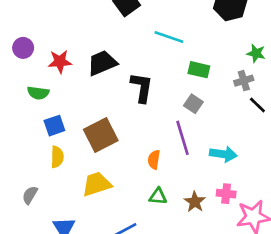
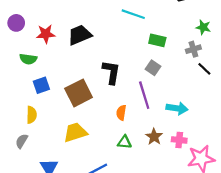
black L-shape: (142, 87) -> (111, 72), moved
yellow semicircle: (57, 157) -> (32, 115), moved
brown star: (195, 202) -> (154, 137), moved

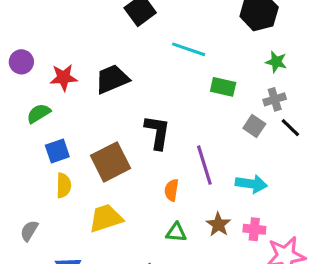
green star: (203, 27) -> (276, 62), moved
green semicircle: (28, 59) -> (39, 113), turned 140
gray square: (153, 68) -> (254, 126), moved
yellow semicircle: (32, 115) -> (64, 185), moved

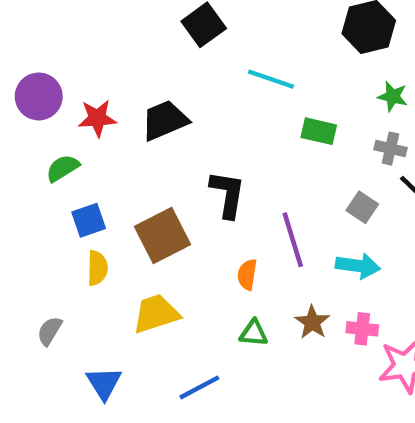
purple circle: (21, 62) -> (39, 96), size x1.4
gray cross: (275, 99) -> (390, 149), turned 30
gray square: (254, 126) -> (362, 207), moved

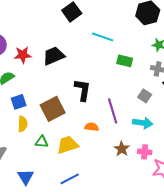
orange semicircle: (247, 275) -> (92, 127), turned 88
yellow trapezoid: (156, 314) -> (68, 145), moved
green triangle: (254, 333) -> (42, 142), moved

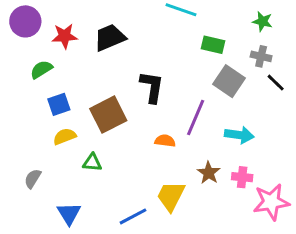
gray square: (145, 96) -> (229, 81), moved, size x1.5
purple line: (113, 111) -> (196, 117), turned 40
yellow semicircle: (23, 124) -> (65, 136), turned -112
yellow trapezoid: (68, 145) -> (171, 196), moved, turned -45

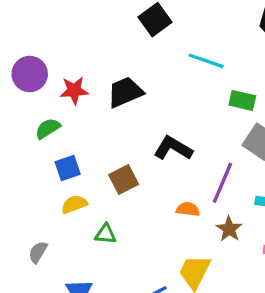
black L-shape: (152, 87) -> (173, 148), turned -68
brown square: (108, 115) -> (124, 180), size x0.7
brown star: (209, 173) -> (229, 229), moved

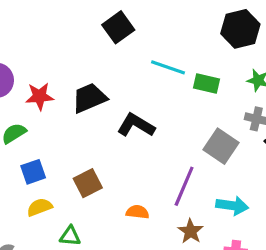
green rectangle: (242, 100) -> (207, 84), moved
black L-shape: (173, 148) -> (136, 125), moved
orange semicircle: (188, 209) -> (138, 212), moved

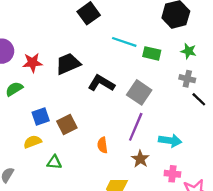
gray square: (221, 146) -> (139, 92), moved
blue square: (33, 172) -> (41, 116), moved
orange semicircle: (138, 212) -> (102, 145), turned -105

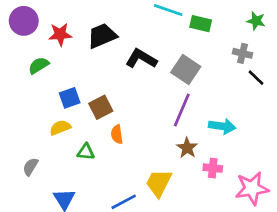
green star: (188, 51) -> (256, 21), moved
orange semicircle: (102, 145) -> (117, 134), moved
pink cross: (172, 174) -> (213, 168), moved

